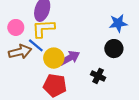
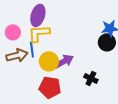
blue line: (36, 45) -> (32, 49), turned 42
black circle: (114, 49) -> (107, 42), moved

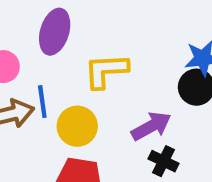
yellow L-shape: (39, 33) -> (106, 71), moved
purple arrow: (64, 61) -> (151, 126), moved

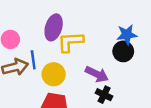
purple ellipse: (55, 32) -> (54, 27), moved
purple arrow: (151, 126) -> (97, 74), turned 55

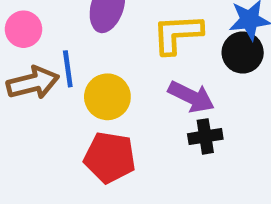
yellow L-shape: (70, 42) -> (177, 34), moved
black cross: (104, 95) -> (205, 136), turned -35

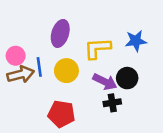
pink circle: (24, 29) -> (16, 56), moved
black circle: (243, 53) -> (127, 78), moved
yellow circle: (107, 97) -> (66, 71), moved

